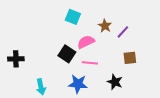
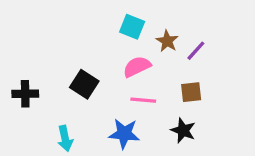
cyan square: (73, 17) -> (132, 27), moved
black square: (67, 54) -> (84, 84), moved
brown square: (130, 58) -> (191, 92), moved

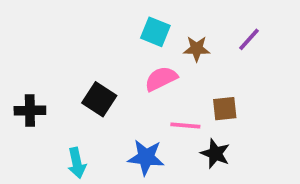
brown star: (167, 41) -> (197, 49), turned -30
purple line: (196, 51) -> (249, 39), moved
pink line: (143, 100) -> (185, 125), moved

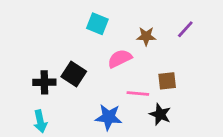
cyan square: (155, 32) -> (97, 24), moved
black cross: (30, 111) -> (44, 82), moved
cyan arrow: (77, 163) -> (40, 121), moved

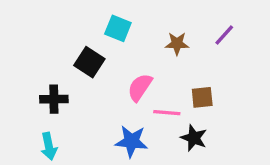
pink semicircle: (120, 59) -> (140, 87), moved, turned -30
black square: (74, 74) -> (89, 62), moved

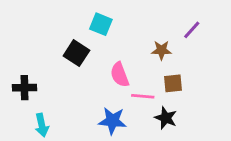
brown star: (177, 44) -> (161, 50), moved
pink semicircle: (140, 87) -> (120, 75), turned -55
black cross: (54, 99) -> (24, 88), moved

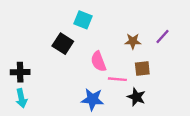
purple line: (192, 30) -> (162, 37), moved
cyan arrow: (42, 125) -> (21, 98), moved

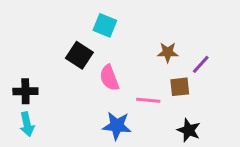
purple line: (162, 37) -> (201, 64), moved
pink semicircle: (98, 61) -> (109, 78), moved
black star: (136, 97) -> (189, 130), moved

